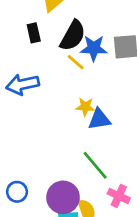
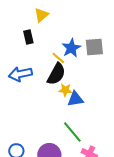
black semicircle: (73, 36) -> (56, 74), moved
blue star: (94, 48) -> (71, 48), turned -30

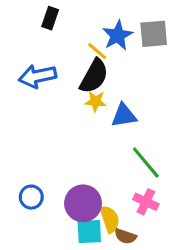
black rectangle: (28, 37) -> (50, 18), turned 32
yellow star: (65, 90) -> (96, 101), moved
green line: (72, 132) -> (146, 163), moved

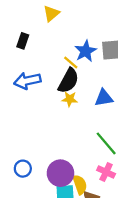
black rectangle: (50, 18) -> (23, 41), moved
blue triangle: (124, 115) -> (104, 98), moved

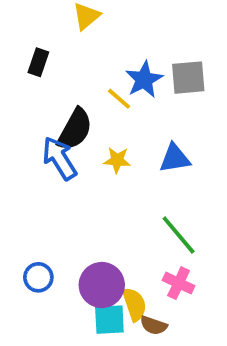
blue arrow: (27, 81) -> (60, 158), moved, turned 70
black semicircle: (68, 81) -> (75, 129), moved

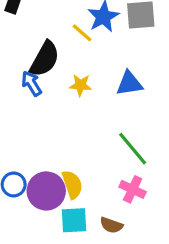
blue arrow: (60, 158) -> (32, 83), size x0.7
purple circle: (102, 285) -> (46, 191), moved
yellow semicircle: (134, 304) -> (72, 184), moved

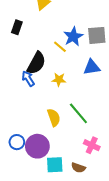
blue triangle: (129, 83) -> (92, 67), moved
green line: (133, 149) -> (78, 113), moved
yellow semicircle: (72, 184) -> (54, 117), moved

